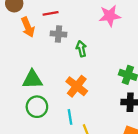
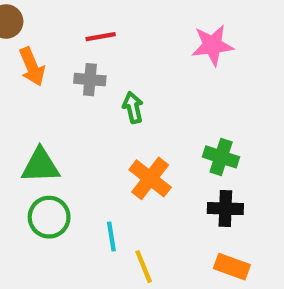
red line: (51, 13) -> (101, 37), moved
pink star: (110, 16) -> (212, 45), moved
orange cross: (77, 86) -> (150, 178), moved

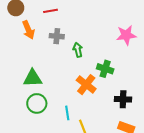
red line: (101, 37) -> (50, 11), moved
pink star: (212, 45) -> (126, 35), moved
green cross: (221, 157) -> (105, 69), moved

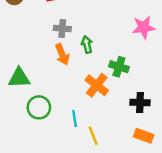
orange arrow: (28, 30) -> (62, 54), moved
green triangle: (33, 78) -> (19, 78), moved

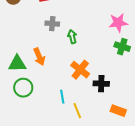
orange arrow: (62, 54) -> (39, 57), moved
green cross: (119, 67) -> (122, 47), moved
black cross: (140, 102) -> (101, 84), moved
green circle: (39, 107) -> (23, 88), moved

